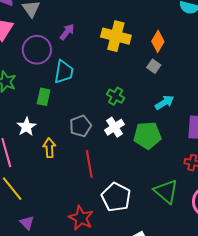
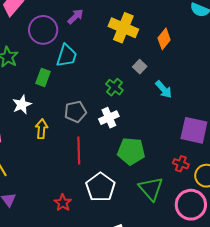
gray square: (154, 66) -> (140, 67), moved
cyan arrow: (165, 102) -> (164, 89), moved, turned 72
green pentagon: (147, 135) -> (131, 151), moved
red star: (81, 218) -> (63, 203), size x0.7

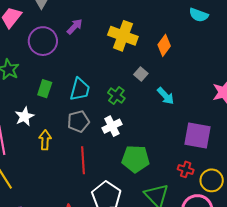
cyan trapezoid: (67, 56) -> (80, 89), moved

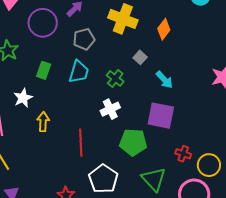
gray pentagon: (78, 121) -> (84, 39), moved
purple square: (197, 136) -> (161, 116), moved

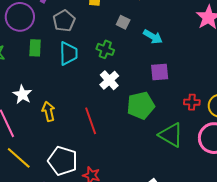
green rectangle: (44, 70) -> (35, 48), moved
purple square: (161, 116) -> (160, 72), size x0.7
white pentagon: (103, 179) -> (63, 161), moved

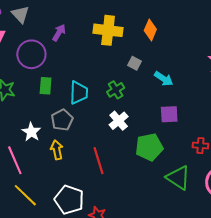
gray pentagon: (64, 21) -> (62, 120), moved
green cross: (105, 49) -> (116, 90), turned 36

